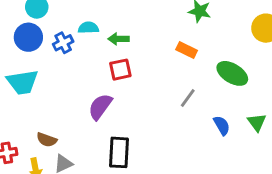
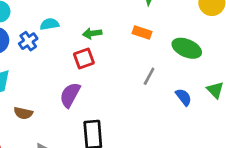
green arrow: (119, 39) -> (92, 33), moved
brown semicircle: (47, 140) -> (23, 113), moved

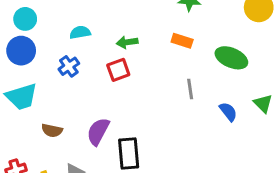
blue cross: (28, 41) -> (69, 66), moved
gray line: (149, 76) -> (190, 89), turned -36
purple semicircle: (70, 95) -> (98, 132), moved

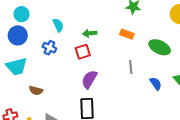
cyan semicircle: (80, 32) -> (58, 25), turned 72
blue cross: (69, 66) -> (49, 48), turned -32
purple semicircle: (98, 132) -> (89, 79), moved

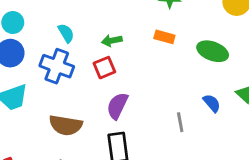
blue cross: (49, 48) -> (57, 66), size x1.6
gray line: (131, 67) -> (180, 122), moved
brown semicircle: (36, 90) -> (66, 125), moved, size x1.6

